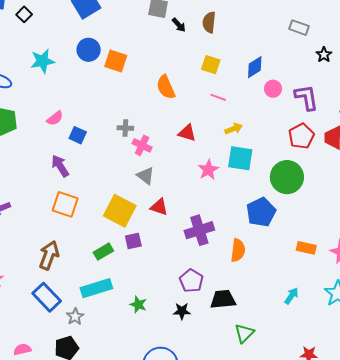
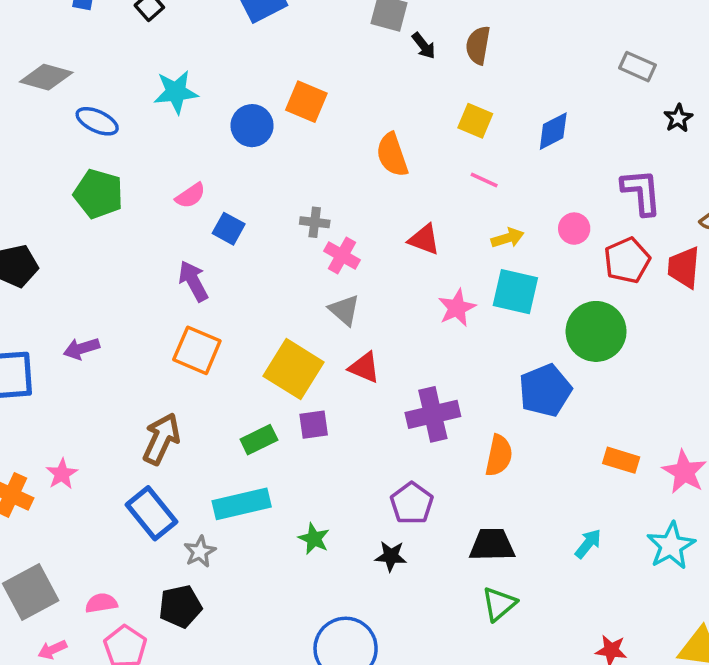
blue circle: (89, 50) -> (252, 126), moved
pink circle: (273, 89) -> (574, 229), moved
black trapezoid: (223, 299) -> (492, 545), moved

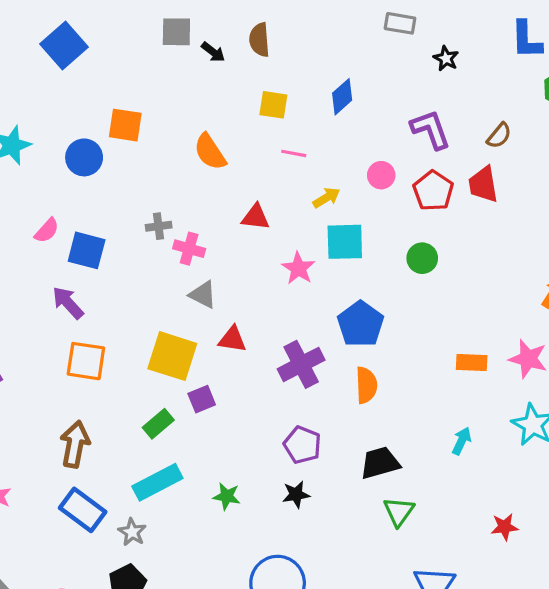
blue square: (229, 229) -> (87, 250), size x1.4
green circle: (596, 331) -> (422, 258), size x0.6
blue pentagon: (545, 390) -> (361, 324), moved

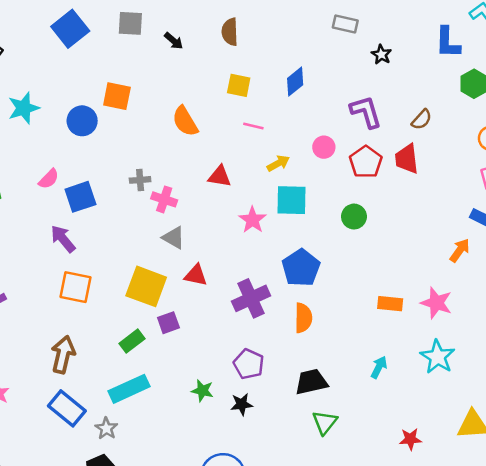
gray square: (176, 32) -> (130, 23), moved
black arrow: (213, 52) -> (174, 41), moved
blue square: (87, 250) -> (80, 197), turned -36
green star: (227, 496) -> (202, 391), moved

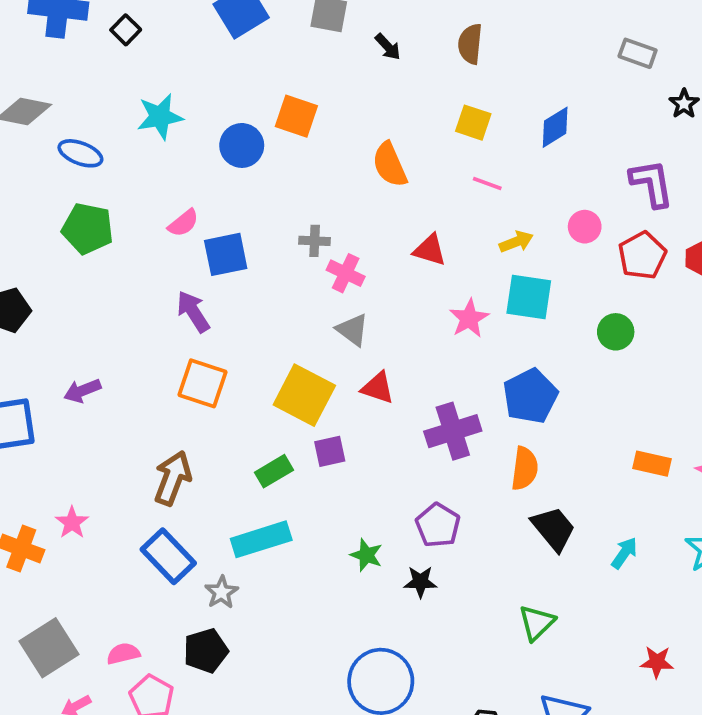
black trapezoid: (311, 382) -> (553, 529), moved, turned 56

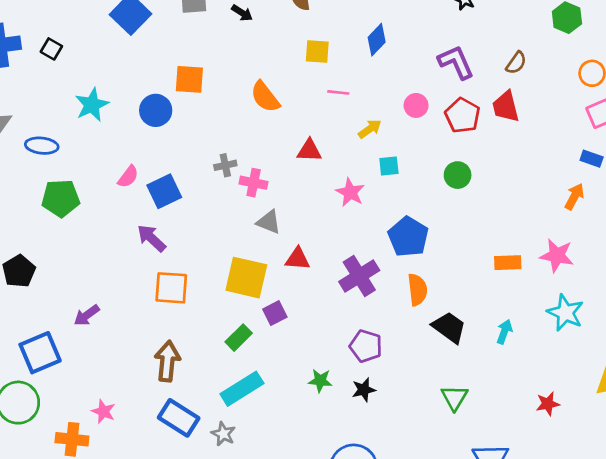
cyan square: (529, 297) -> (389, 166), size x0.6

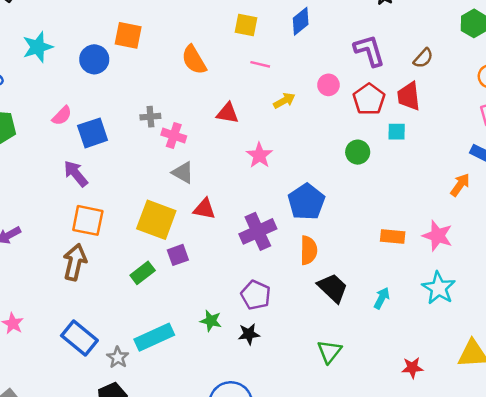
cyan square: (389, 166) -> (397, 132), moved
brown arrow: (167, 361) -> (75, 262), moved
cyan rectangle: (242, 389) -> (154, 337), moved

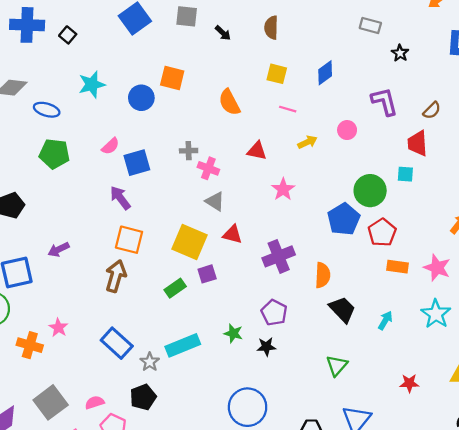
red pentagon: (369, 99) -> (382, 232), moved
green circle: (358, 152) -> (370, 191), size x1.5
blue pentagon: (306, 202) -> (344, 219), moved

